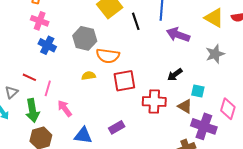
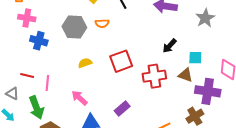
orange semicircle: (108, 56) -> (102, 23), moved, size x0.6
gray triangle: (11, 92) -> (12, 94), turned -40
pink arrow: (65, 108) -> (79, 98), moved

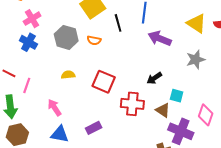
pink cross: (27, 18) -> (32, 19), moved, turned 36
red square: (121, 61) -> (104, 82), turned 30

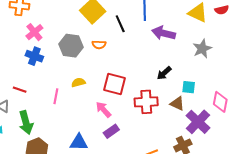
pink line: (27, 85) -> (56, 96), moved
pink arrow: (55, 108) -> (103, 109), moved
purple cross: (181, 131) -> (198, 122), turned 30

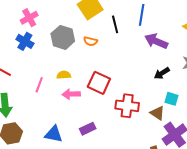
black arrow: (164, 73) -> (162, 73), moved
pink arrow: (103, 109) -> (71, 94), moved, turned -60

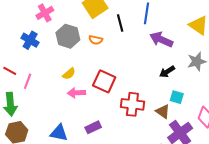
pink cross: (29, 18) -> (45, 13), moved
yellow semicircle: (64, 75) -> (69, 74), turned 144
pink line: (39, 85) -> (28, 81), moved

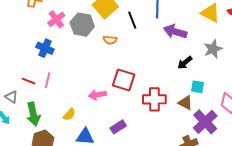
gray hexagon: (68, 36) -> (82, 25), moved
yellow semicircle: (69, 74) -> (69, 114), moved
pink line: (28, 81) -> (48, 80), moved

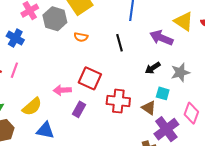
black line: (132, 20) -> (119, 43), moved
purple arrow: (175, 32) -> (161, 38), moved
gray star: (213, 49) -> (180, 72), moved
yellow semicircle: (69, 114) -> (32, 107), size x1.5
purple rectangle: (118, 127) -> (79, 109), moved, turned -35

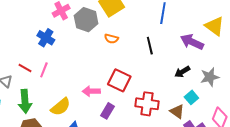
cyan square: (163, 93) -> (191, 97), turned 32

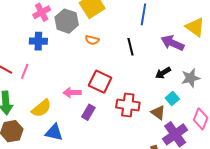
blue cross: (46, 38) -> (38, 41), moved, turned -30

